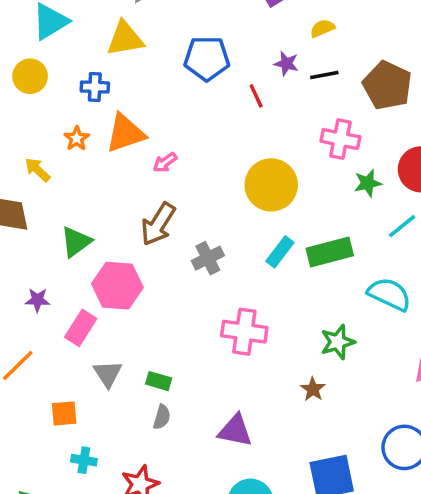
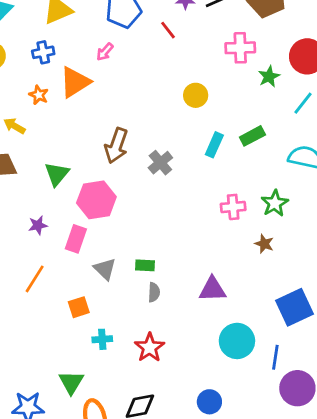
pink arrow: (165, 162) -> (105, 52), moved
yellow circle: (271, 185) -> (196, 95), size x0.6
green rectangle: (330, 252) -> (252, 136), size x0.7
pink cross: (244, 332) -> (233, 207), moved, size x0.7

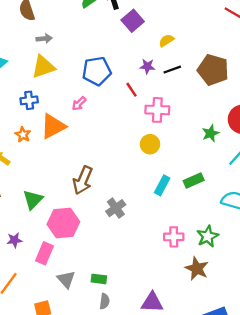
pink cross: (240, 48) -> (157, 110), moved
gray cross: (160, 163) -> (116, 208), moved
brown star: (264, 244) -> (197, 269), size x1.5

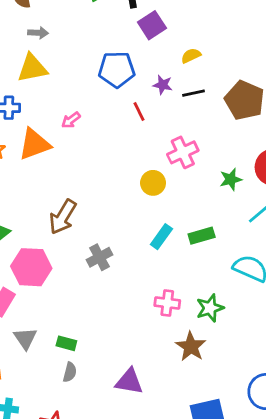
blue pentagon: (97, 71) -> (117, 69), moved
pink cross: (157, 110) -> (183, 152), moved, turned -35

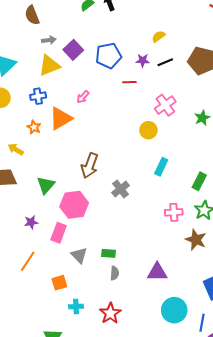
purple square: (152, 25) -> (73, 50), moved
red line: (139, 111) -> (129, 82), turned -56
green rectangle: (202, 236) -> (199, 181), moved, turned -36

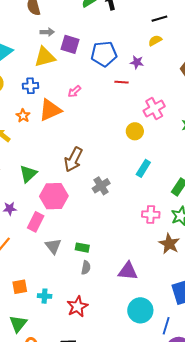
purple square: (73, 50) -> (70, 44), turned -36
black line: (165, 62) -> (159, 19), moved
orange square: (59, 283) -> (20, 287), moved

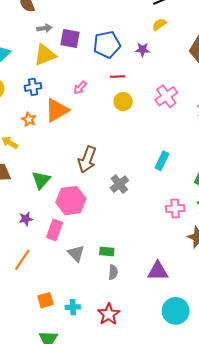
red line: (122, 82) -> (117, 77), moved
yellow circle: (135, 131) -> (123, 102), moved

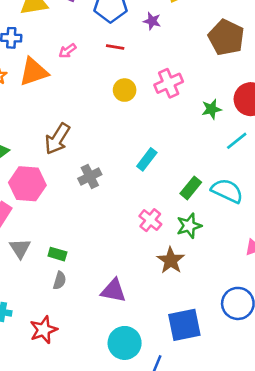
yellow circle: (123, 102) -> (125, 90), moved
pink cross: (175, 209) -> (150, 220), turned 30

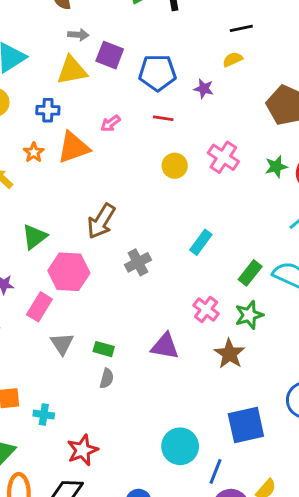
pink cross: (169, 83) -> (223, 157), turned -32
green star: (212, 109) -> (276, 167), moved
purple triangle: (114, 291) -> (165, 346), moved
red star: (44, 330) -> (82, 450), moved

